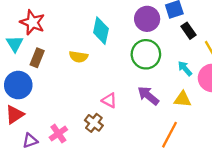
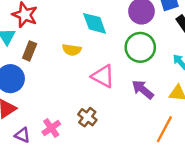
cyan diamond: (101, 31) -> (95, 23), turned -32
pink triangle: (109, 100) -> (103, 76), moved, size x1.5
purple triangle: (30, 141) -> (22, 135), turned 42

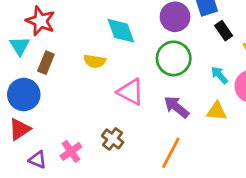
orange line: (164, 129) -> (171, 153), moved

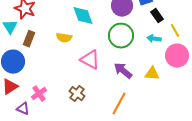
cyan arrow: (219, 75) -> (154, 39), moved, turned -40
pink cross: (71, 151) -> (39, 94), moved

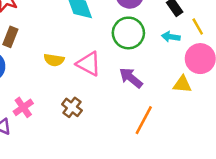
yellow semicircle: (64, 38) -> (54, 60), moved
yellow triangle: (152, 74) -> (182, 84), moved
orange line: (119, 104) -> (144, 120), moved

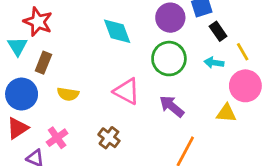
yellow semicircle: (54, 60) -> (68, 94), moved

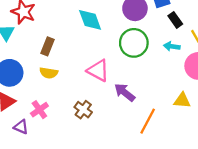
brown rectangle: (43, 63) -> (48, 46), moved
purple arrow: (172, 106) -> (125, 92), moved
yellow triangle: (226, 113) -> (182, 100), moved

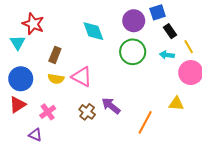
pink triangle: (98, 71) -> (82, 77), moved
purple arrow: (125, 92) -> (111, 106), moved
purple triangle: (21, 127) -> (35, 135), moved

